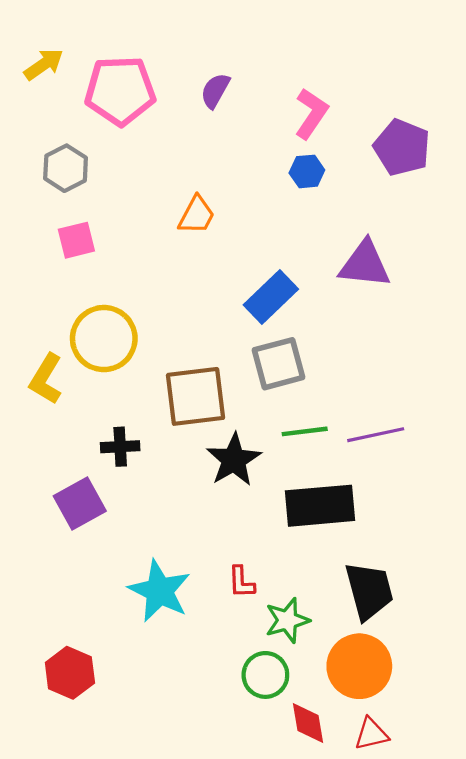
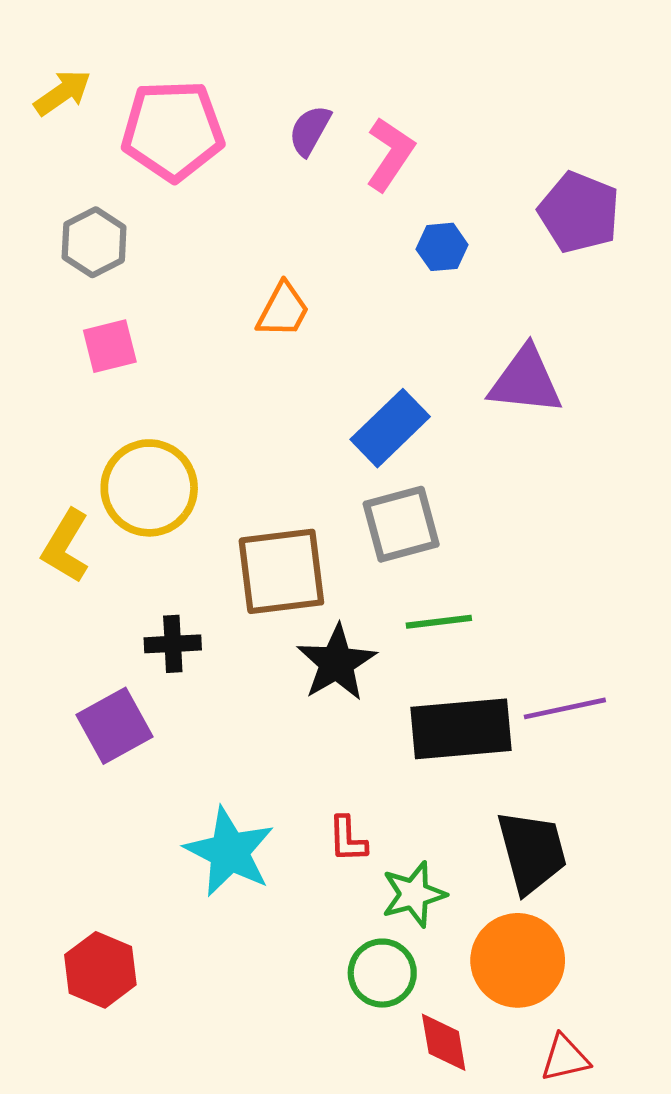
pink L-shape: (311, 114) -> (390, 154), moved
purple line: (376, 435) -> (565, 708), moved
red triangle: (371, 734) -> (565, 1058), moved

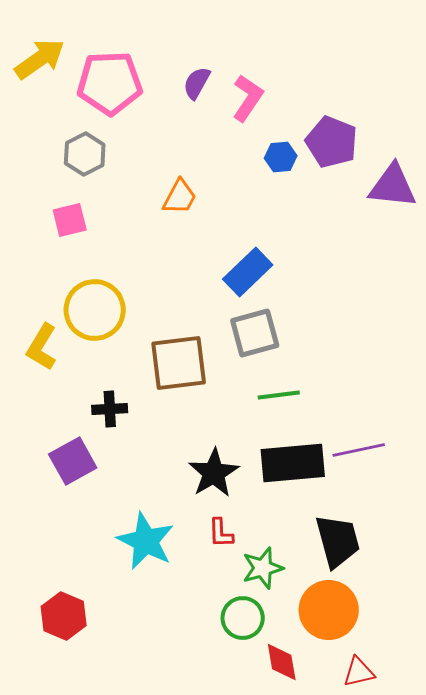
yellow arrow: (63, 93) -> (40, 59), size x1.4
purple pentagon: (579, 212) -> (332, 142), moved
gray hexagon: (94, 242) -> (85, 154), moved
purple triangle: (526, 381) -> (393, 186), moved
black star: (337, 663) -> (214, 473), moved

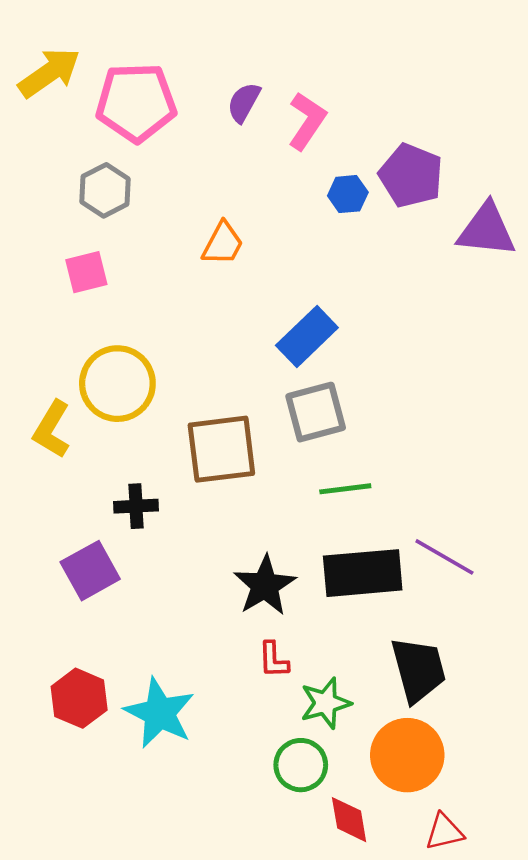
purple line: (359, 450) -> (444, 557), turned 42
cyan star: (146, 541) -> (160, 713), moved
red hexagon: (64, 616) -> (79, 698), moved

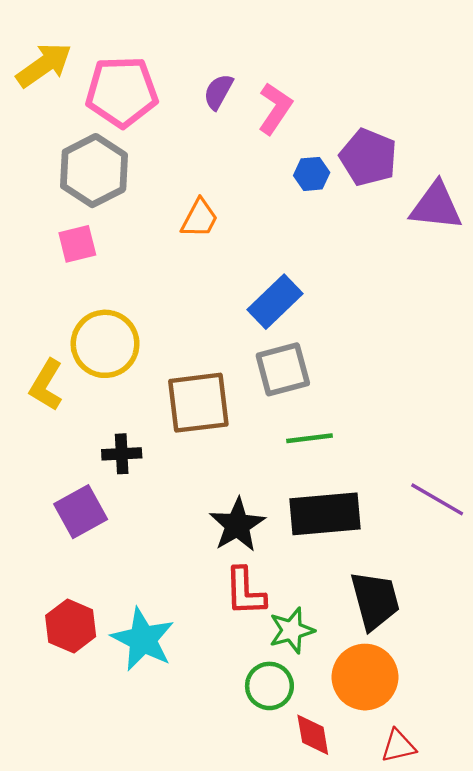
gray hexagon: (105, 190) -> (94, 171), size x1.5
purple line: (444, 557) -> (437, 499), moved
red L-shape: (274, 660) -> (245, 592), size x1.5

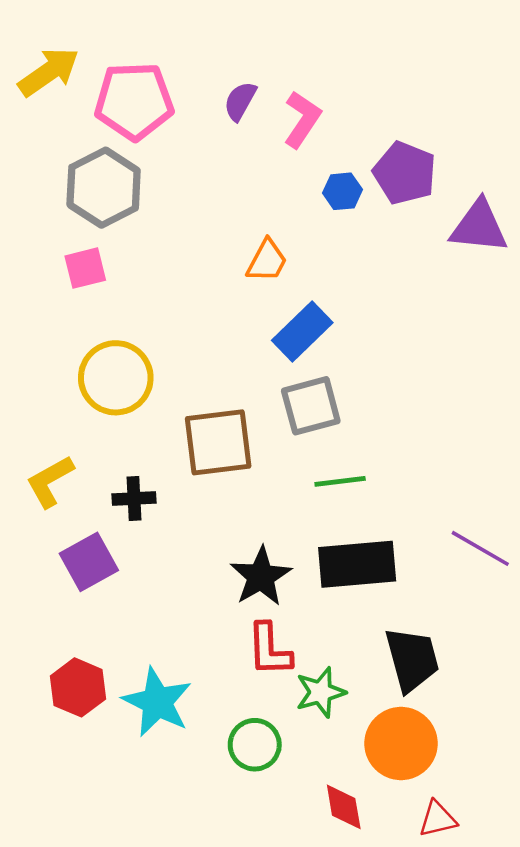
orange trapezoid: (199, 218) -> (267, 261), moved
yellow L-shape: (46, 385) -> (50, 481), moved, turned 30
green circle: (269, 686) -> (255, 745), moved

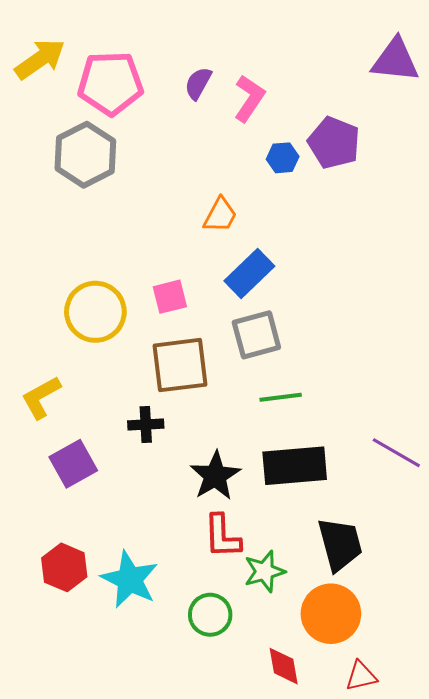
purple triangle: (479, 227) -> (395, 60), moved
pink square: (85, 268) -> (170, 297), moved
black cross: (134, 498) -> (146, 424), moved

